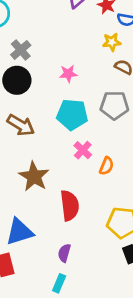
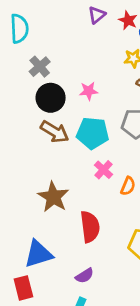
black circle: (17, 80) -> (51, 98), moved
brown arrow: (21, 125) -> (55, 132), moved
purple semicircle: (64, 253) -> (85, 276), turned -138

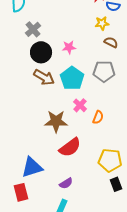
cyan pentagon: (93, 133) -> (72, 78), turned 30
brown star: (53, 197) -> (56, 121), moved, turned -30
red semicircle: (90, 227) -> (70, 147), turned 60

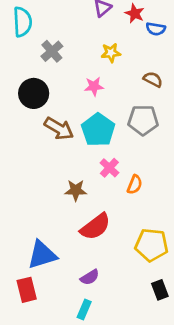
yellow star: (102, 23) -> (111, 53), moved
gray cross: (33, 29) -> (52, 51), moved
black circle: (41, 52) -> (34, 93), moved
brown star: (56, 121) -> (76, 190), size x0.7
black rectangle: (116, 184) -> (160, 290), moved

